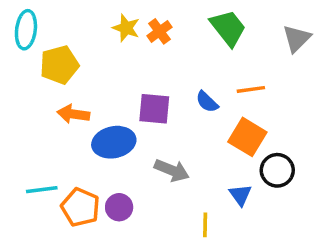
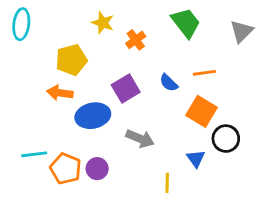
orange cross: (160, 31) -> (136, 40), moved
yellow pentagon: (59, 65) -> (71, 60), moved
purple square: (154, 109) -> (126, 88), turned -36

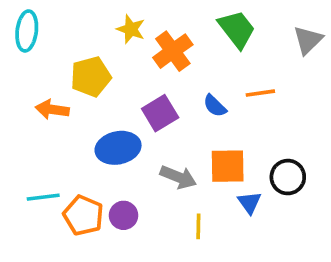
orange cross: (136, 40) -> (173, 51), size x1.5
orange arrow: (60, 93) -> (52, 109), moved
orange square: (202, 111) -> (228, 166), moved, turned -32
yellow line: (167, 183) -> (198, 226), moved

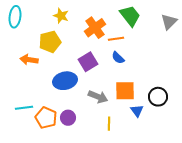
yellow star: (131, 29) -> (61, 16), moved
orange line: (260, 93) -> (116, 39), moved

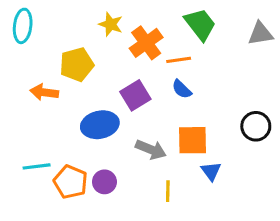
yellow star: (61, 16) -> (111, 24), moved
gray triangle: (169, 22) -> (260, 34), turned 36
black circle: (158, 97) -> (256, 126), moved

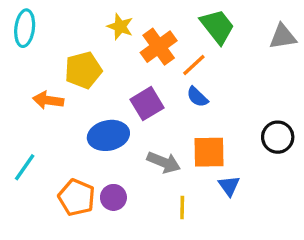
orange line: (179, 60) -> (194, 65), turned -35
cyan line: (37, 166) -> (25, 167), moved, turned -48

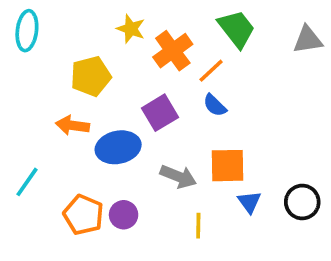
orange arrow: (48, 100) -> (73, 125), moved
black circle: (278, 137) -> (302, 202), moved

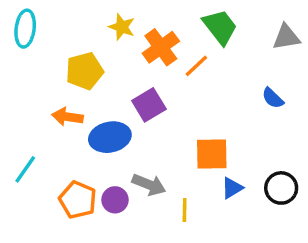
blue semicircle: (215, 105) -> (273, 98), moved
gray arrow: (178, 176) -> (149, 185), moved
blue triangle: (249, 202) -> (232, 188), turned 35

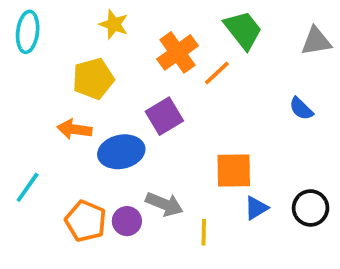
yellow star: (122, 27) -> (114, 24), moved

